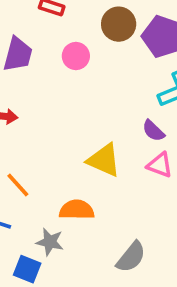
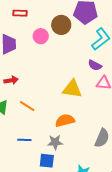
brown circle: (119, 24) -> (61, 25), moved
orange line: (18, 185) -> (27, 106), moved

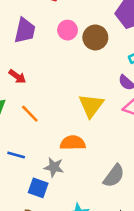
brown circle: (61, 25) -> (95, 37), moved
red arrow: (11, 80) -> (17, 76), turned 32
yellow triangle: (72, 89) -> (91, 106), turned 45

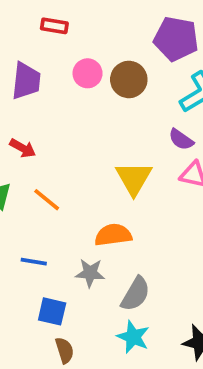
gray semicircle: (114, 176) -> (136, 294), moved
blue square: (38, 188) -> (52, 311), moved

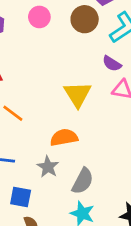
brown circle: (129, 79) -> (85, 19), moved
gray star: (90, 273) -> (48, 167), turned 30

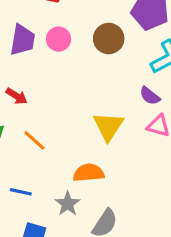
pink circle: (39, 17) -> (59, 39), moved
brown circle: (85, 19) -> (109, 39), moved

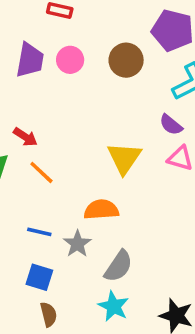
red arrow: (17, 96) -> (25, 137), moved
blue line: (21, 192) -> (39, 232), moved

